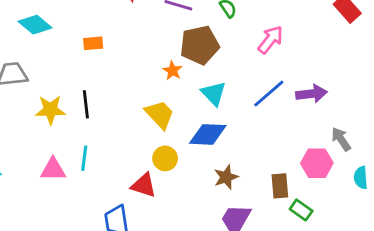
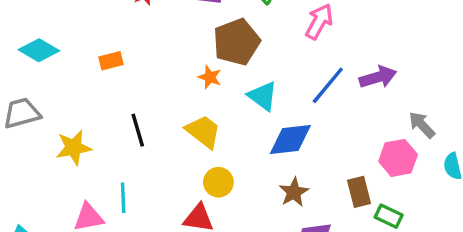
black line: (86, 104) -> (138, 130), moved
blue diamond: (208, 134) -> (290, 140), moved

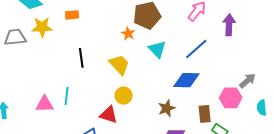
purple arrow: (378, 77) -> (229, 25), moved, turned -80
gray arrow: (422, 125) -> (247, 81), turned 84
blue diamond: (290, 140) -> (186, 80), moved
yellow star: (74, 148) -> (42, 27), moved

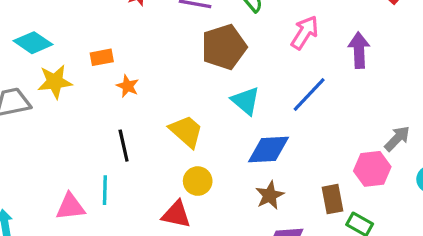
orange star: (128, 34) -> (128, 86), moved
black line: (81, 58) -> (124, 146), moved
blue diamond: (186, 80) -> (268, 149), moved

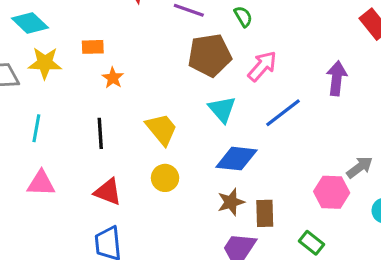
pink arrow: (305, 33) -> (262, 66), moved
cyan line: (105, 190) -> (36, 128), moved
brown rectangle: (332, 199) -> (265, 213), moved
red triangle: (176, 214) -> (108, 192), moved

